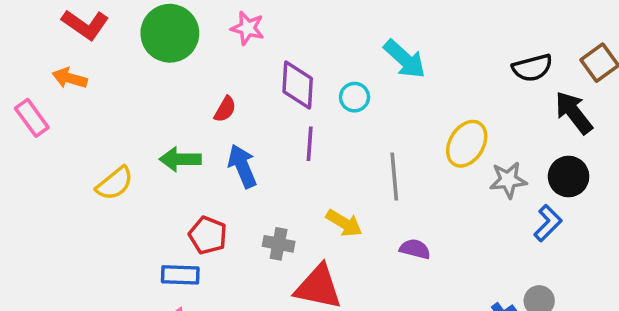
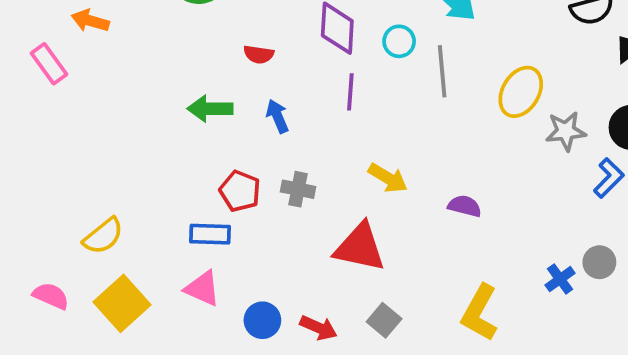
red semicircle: (225, 109) -> (259, 54), turned 68
blue arrow: (242, 166) -> (277, 116), size x0.7
gray line: (394, 177) -> (442, 71), moved
yellow semicircle: (115, 183) -> (103, 236), moved
gray cross: (279, 244) -> (298, 189), moved

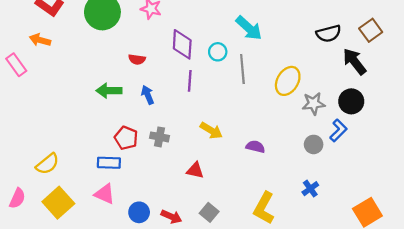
red triangle: (360, 247) -> (195, 170), size x0.6
gray circle: (599, 262) -> (314, 144), moved
pink semicircle: (51, 296) -> (17, 198), turned 90

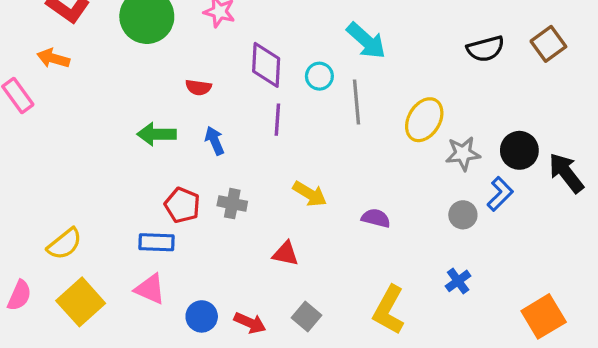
black arrow: (354, 62) -> (566, 173), moved

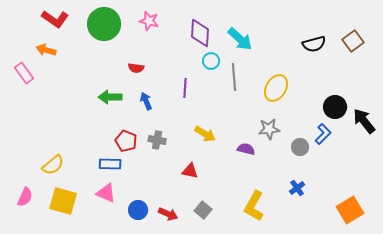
purple diamond: (266, 65) -> (200, 33), moved
gray star: (463, 154) -> (269, 129), moved
yellow square: (81, 302) -> (63, 201), turned -32

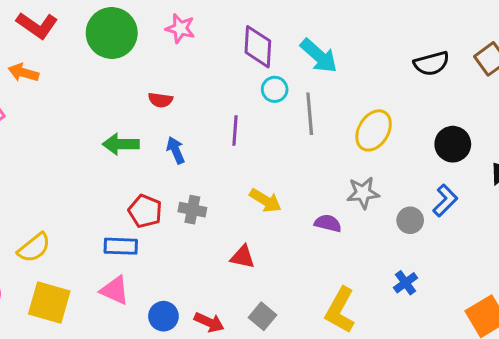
black circle: (335, 107) -> (453, 144), moved

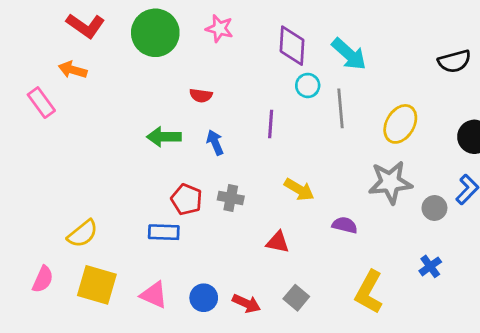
gray star: (363, 193) -> (390, 182), size x1.4
purple semicircle: (328, 223) -> (345, 225), moved
pink triangle: (115, 290) -> (154, 295), moved

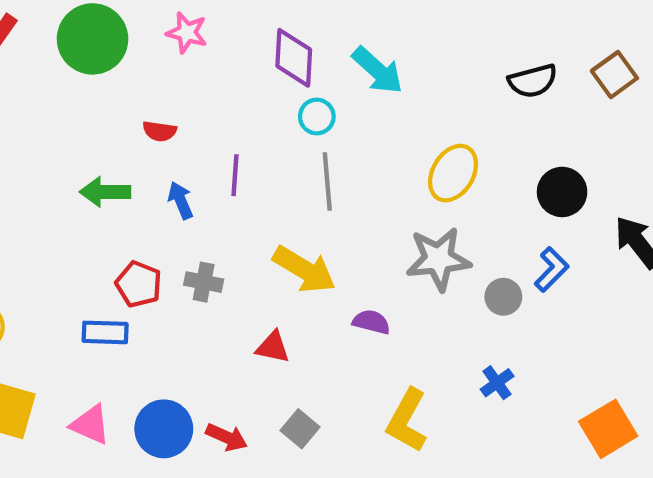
gray line: (340, 108) -> (327, 181), moved
purple line: (271, 124) -> (235, 175), moved
yellow arrow: (299, 189) -> (304, 270), size x1.4
blue circle: (204, 298) -> (164, 429), size x1.4

